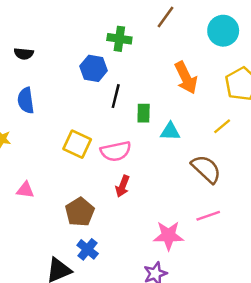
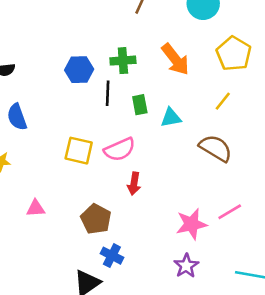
green cross: (119, 39) -> (123, 61), moved
pink line: (208, 216) -> (230, 212), moved

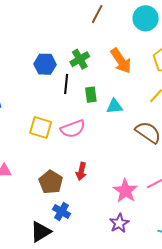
green cross: (123, 61) -> (80, 59), turned -30
red arrow: (134, 184) -> (81, 171), moved
pink star: (191, 224) -> (125, 191), turned -30

